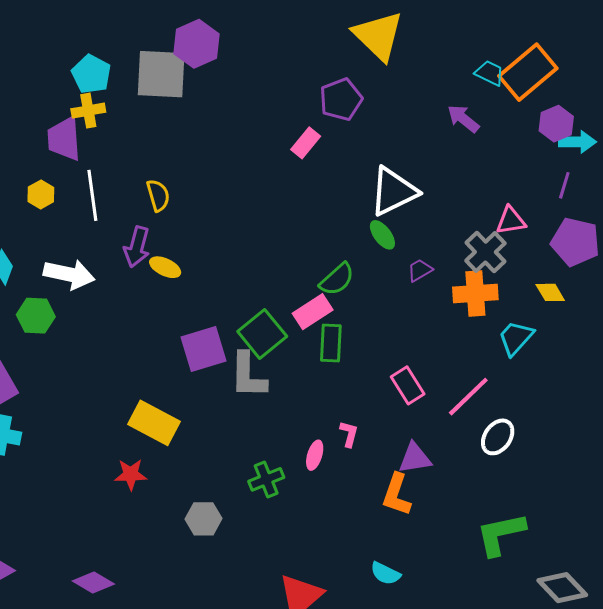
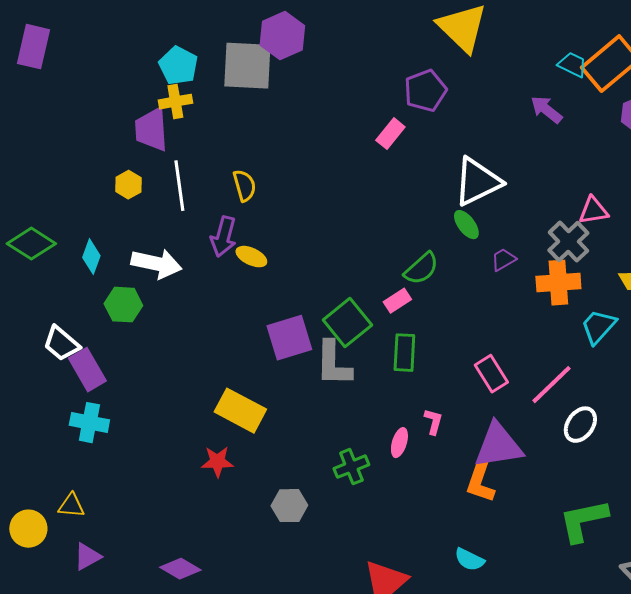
pink rectangle: (313, 312) -> (397, 301), size x0.7
green rectangle: (331, 343) -> (404, 353), moved
purple triangle: (415, 458) -> (498, 446), size x1.5

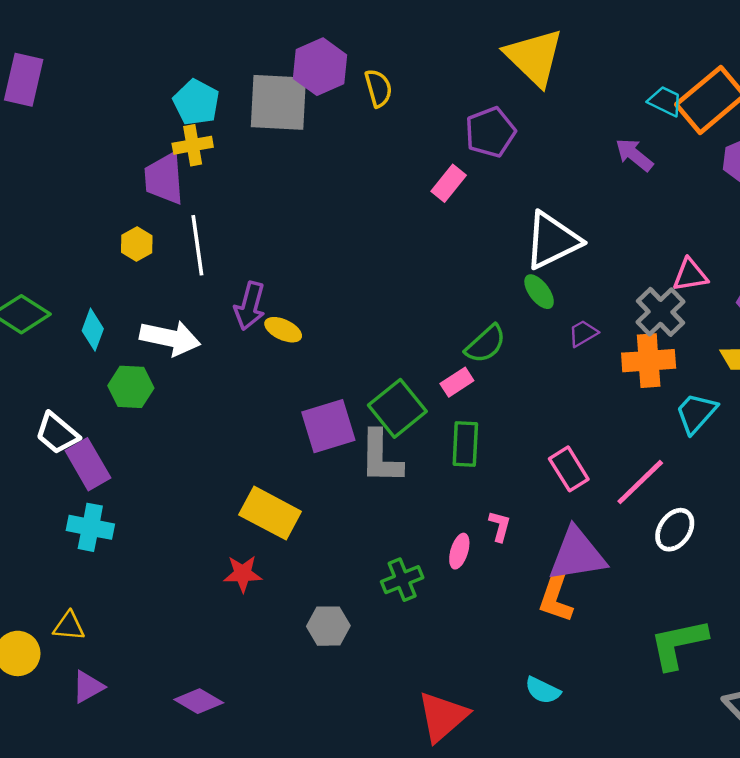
yellow semicircle: (244, 186) -> (378, 88), moved

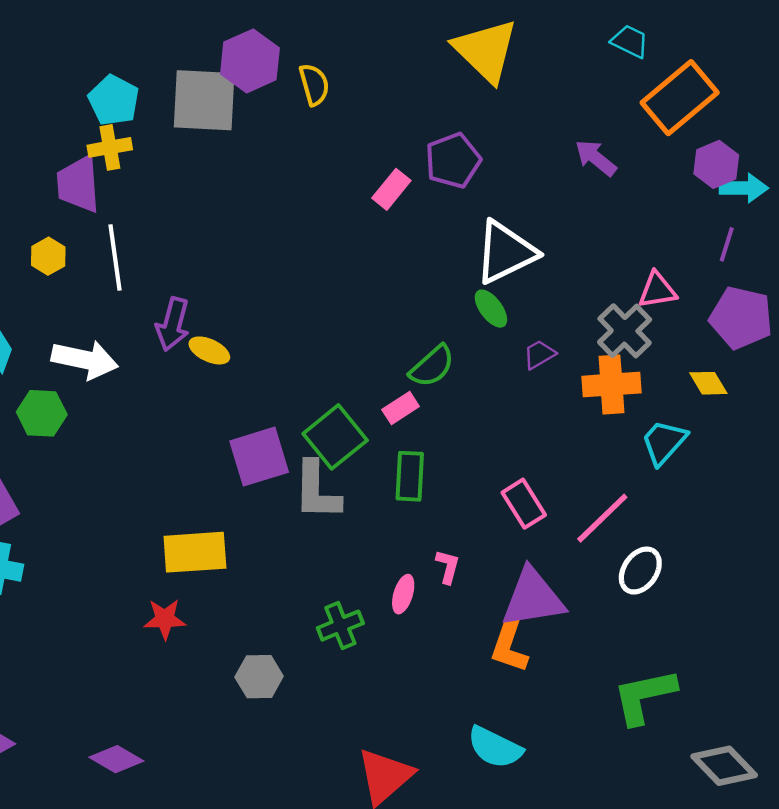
cyan trapezoid: (665, 101) -> (630, 41), moved
purple pentagon: (490, 132) -> (453, 161), moved
yellow rectangle: (270, 513) -> (195, 552), turned -32
cyan semicircle: (543, 690) -> (495, 747), size x1.4

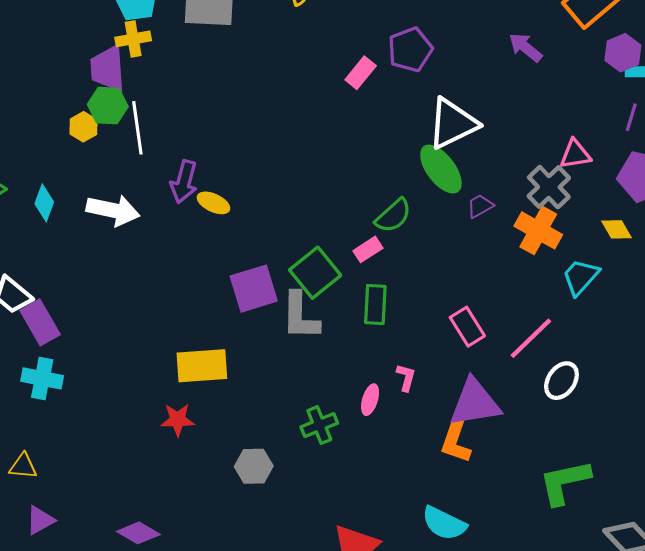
green ellipse: (491, 309) -> (441, 169), size x1.6
orange cross: (611, 385) -> (538, 230), turned 33
green hexagon: (42, 413) -> (108, 106), moved

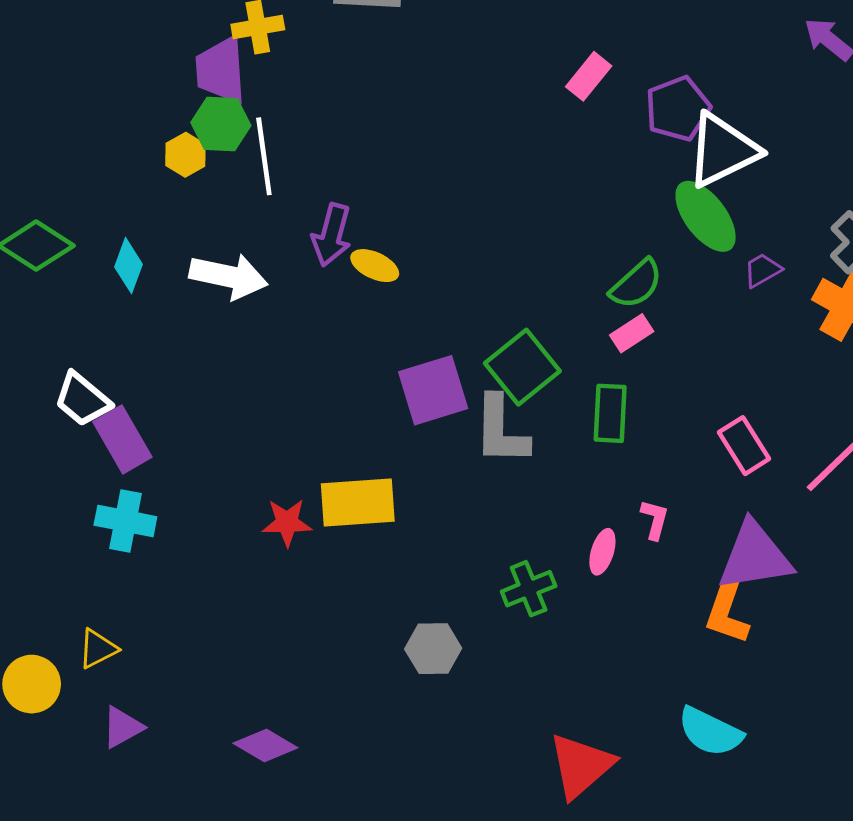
purple pentagon: (410, 50) -> (678, 109), moved
pink rectangle: (368, 249) -> (632, 333), moved
red star: (178, 420) -> (287, 523), moved
yellow triangle: (23, 466) -> (98, 649), turned -32

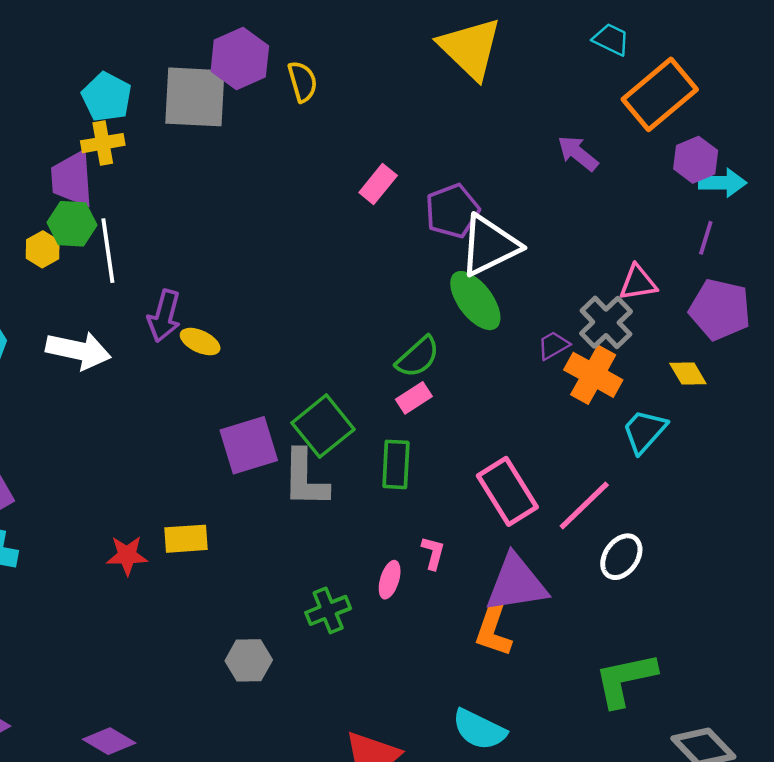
purple trapezoid: (762, 270) -> (553, 345), moved
pink rectangle: (744, 446) -> (507, 491), size x1.4
yellow rectangle: (358, 503) -> (186, 539), size x0.7

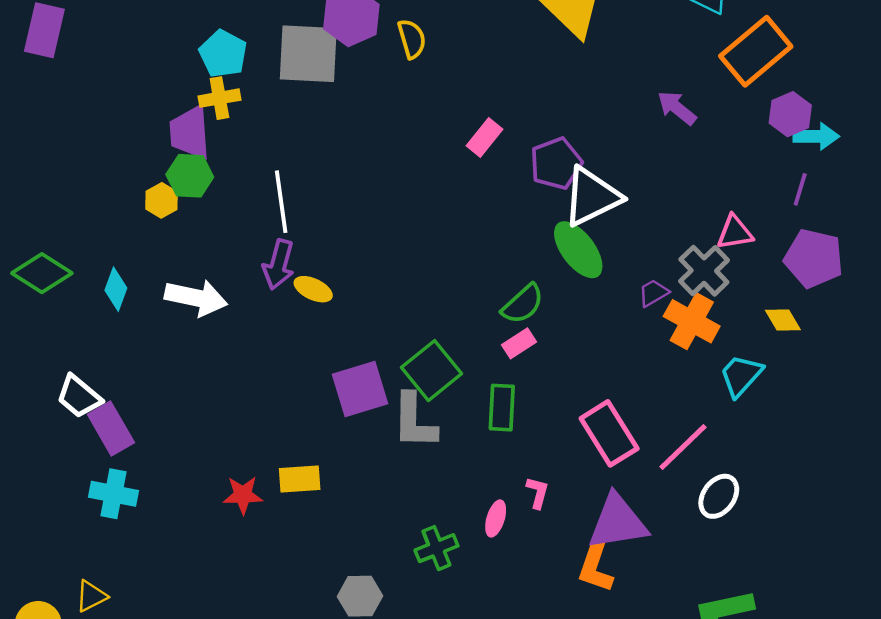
white line: (108, 251) -> (281, 202), moved

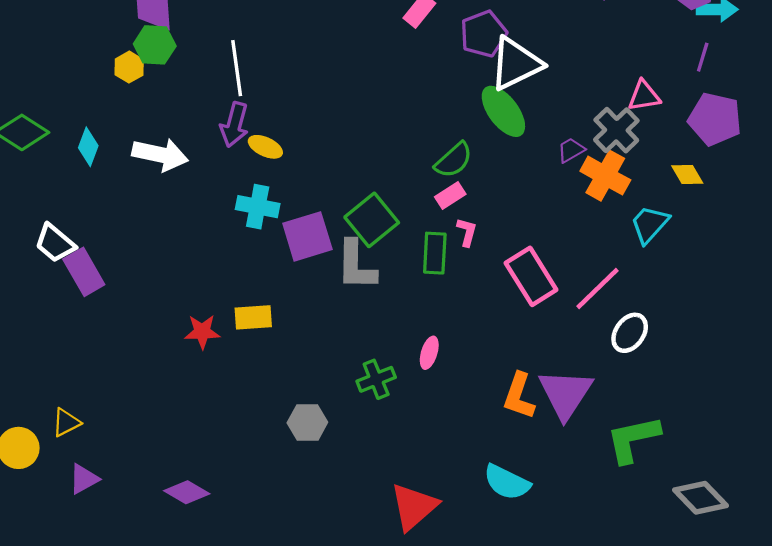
pink L-shape: (538, 493) -> (467, 232), moved
cyan cross: (113, 494) -> (258, 207), moved
purple triangle: (618, 522) -> (565, 394), moved, turned -48

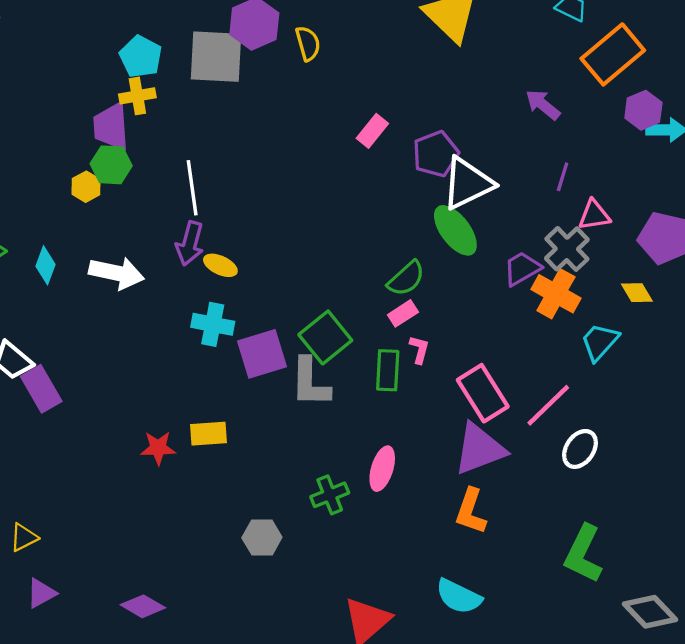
purple line: (703, 57) -> (563, 177), moved
purple trapezoid: (571, 150) -> (522, 269), size x1.4
pink ellipse: (429, 353) -> (382, 469), size x1.4
purple triangle: (565, 394) -> (479, 449), moved, turned 36
green L-shape: (633, 439) -> (583, 554), turned -52

